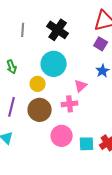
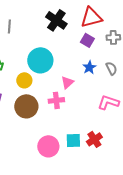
black cross: (58, 30) -> (56, 20), moved
pink circle: (62, 136) -> (48, 146), moved

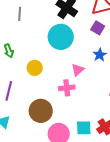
cyan circle: (40, 60) -> (61, 37), moved
brown circle: (26, 106) -> (41, 111), moved

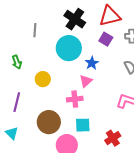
gray line: (20, 14) -> (35, 30), moved
blue star: (100, 55) -> (92, 63), moved
cyan square: (84, 128) -> (83, 125), moved

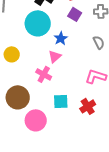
pink cross: (75, 99) -> (44, 74), turned 35
cyan square: (83, 125) -> (61, 101), moved
red cross: (113, 138) -> (88, 106), moved

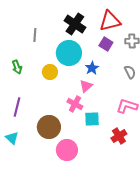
yellow circle: (12, 54) -> (50, 72), moved
cyan square: (61, 101) -> (92, 119), moved

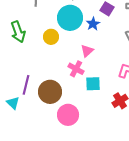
green arrow: (17, 67) -> (18, 32), size x1.5
blue star: (92, 68) -> (93, 24), moved
purple line: (17, 107) -> (26, 85), moved

